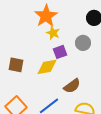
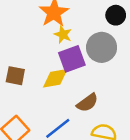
gray circle: (83, 43) -> (102, 47), size x1.5
purple square: (60, 52) -> (72, 59), size x1.5

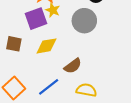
purple square: (72, 59) -> (36, 19), moved

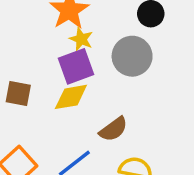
purple square: (36, 19) -> (76, 66), moved

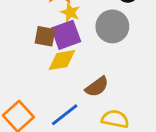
brown square: (18, 94) -> (45, 36), moved

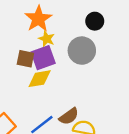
brown semicircle: (97, 87) -> (69, 116), moved

